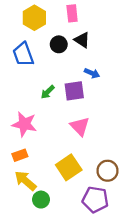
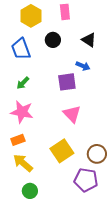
black triangle: (82, 40) -> (89, 40), moved
green arrow: (48, 92) -> (23, 83), moved
green circle: (41, 200) -> (30, 191), moved

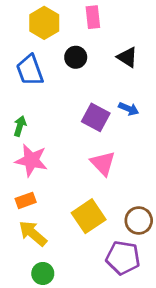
blue arrow: (83, 66) -> (129, 109), moved
purple square: (67, 82) -> (96, 117), turned 36
green arrow: (23, 83) -> (20, 126), moved, turned 152

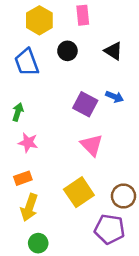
pink star: (31, 160) -> (28, 143), size x0.7
yellow arrow: (33, 233) -> (29, 207), turned -112

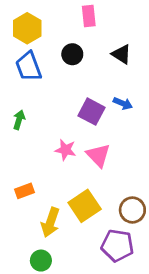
yellow hexagon: (39, 20) -> (27, 28), moved
pink star: (28, 143) -> (65, 150), moved
yellow arrow: (29, 207) -> (50, 222), moved

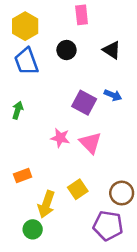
yellow square: (85, 206) -> (78, 189), size x0.7
green circle: (41, 261) -> (33, 229), moved

